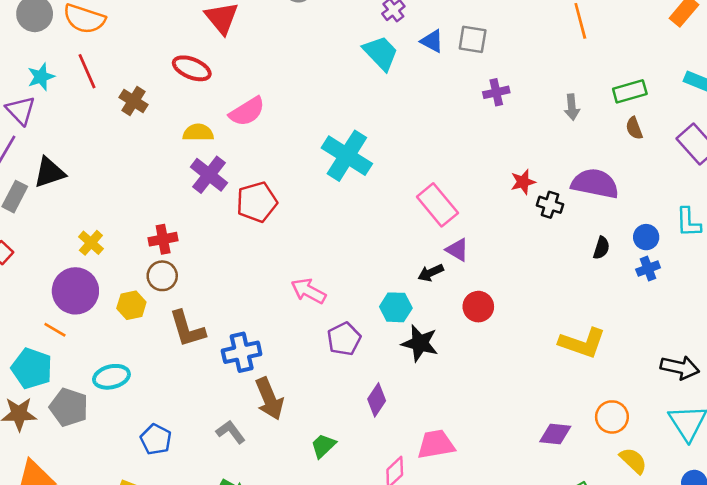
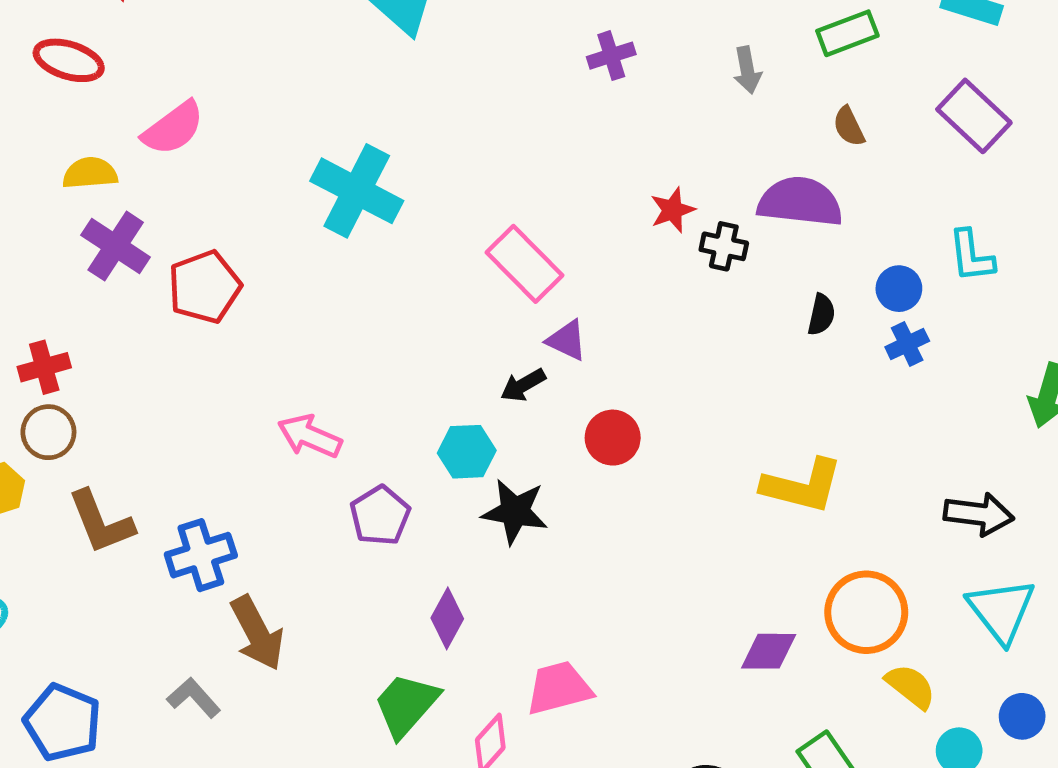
brown semicircle: (634, 128) -> (849, 126), moved
orange circle: (612, 417) -> (866, 612), size x1.4
blue pentagon: (156, 439) -> (63, 722), size x1.4
green trapezoid: (323, 446) -> (406, 705), moved, size x1.5

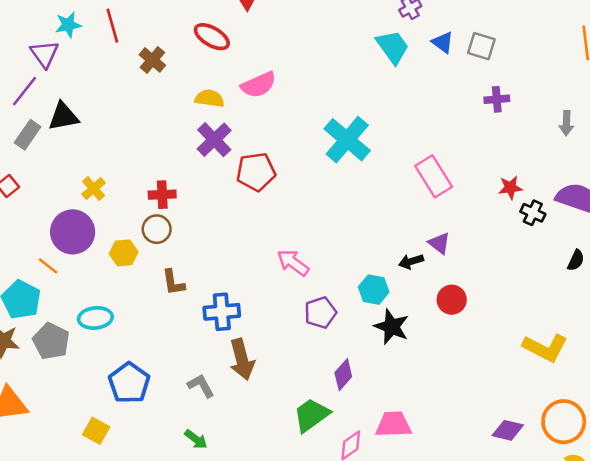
pink rectangle: (525, 264) -> (434, 176), moved
brown L-shape: (101, 522) -> (173, 282), size x0.7

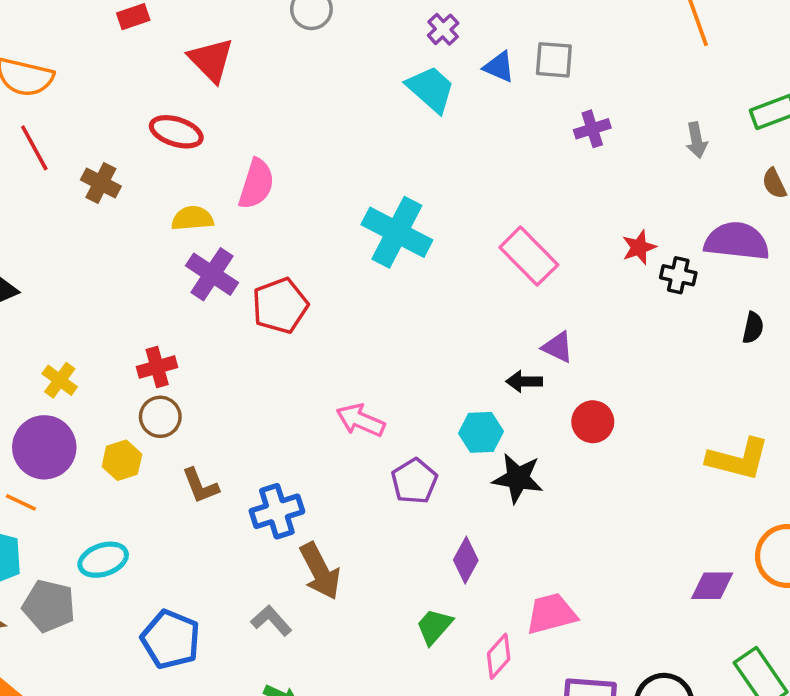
pink semicircle: (259, 85) -> (256, 184), turned -36
black arrow: (411, 261) -> (524, 381), turned 30
green trapezoid: (311, 415) -> (434, 626), size x0.7

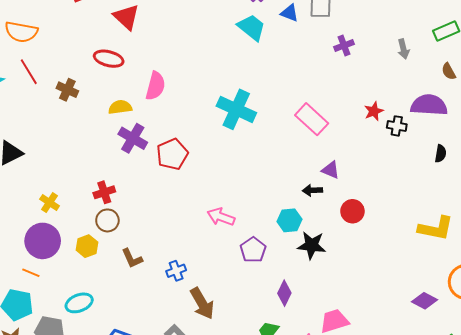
blue cross: (277, 511) -> (176, 271), size x0.7
purple diamond: (712, 586) -> (425, 301), turned 30

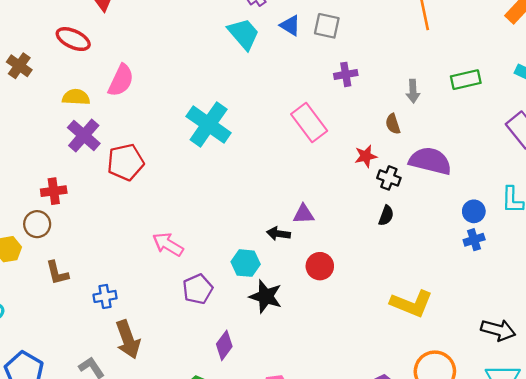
brown semicircle: (449, 71) -> (393, 124), moved
pink rectangle: (312, 119) -> (309, 122), moved
black semicircle: (441, 154) -> (386, 216), moved
purple triangle: (331, 170) -> (304, 214), turned -36
red cross: (104, 192) -> (54, 191), moved

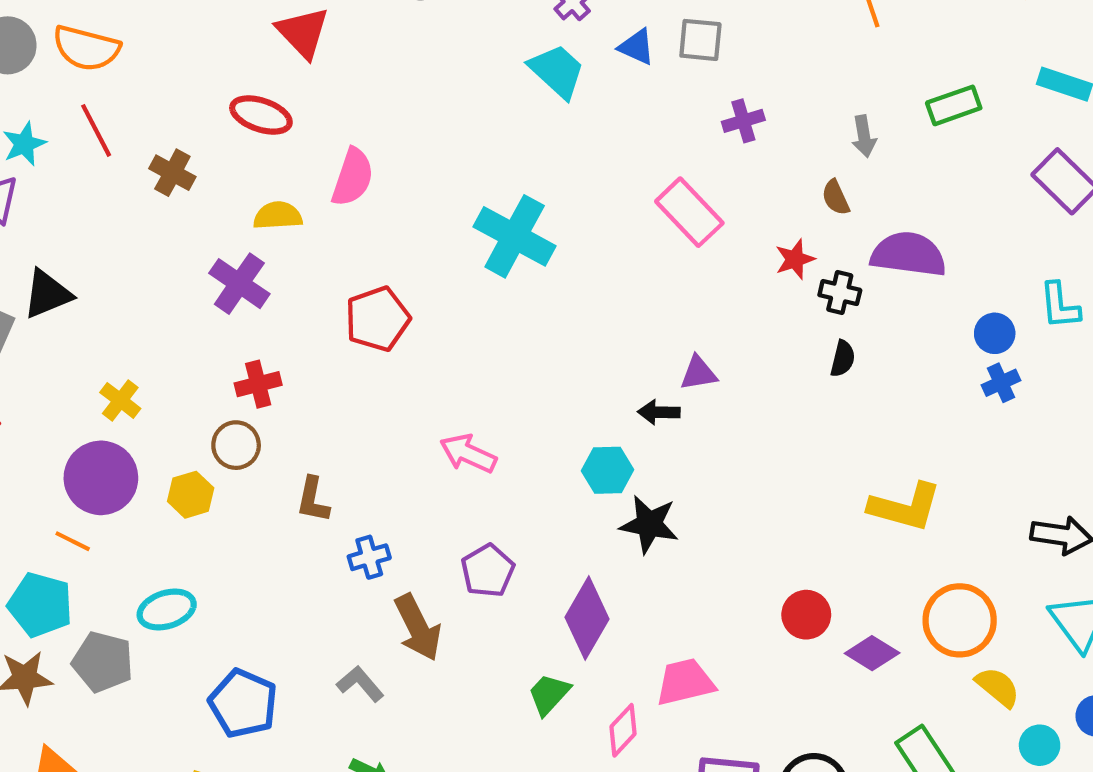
purple cross: (84, 135) -> (239, 284), moved
red circle: (320, 266) -> (806, 615), moved
brown L-shape: (57, 273) -> (313, 500), moved, turned 32
purple pentagon: (198, 289) -> (488, 571), moved
purple diamond: (224, 345) -> (587, 618), size x1.5

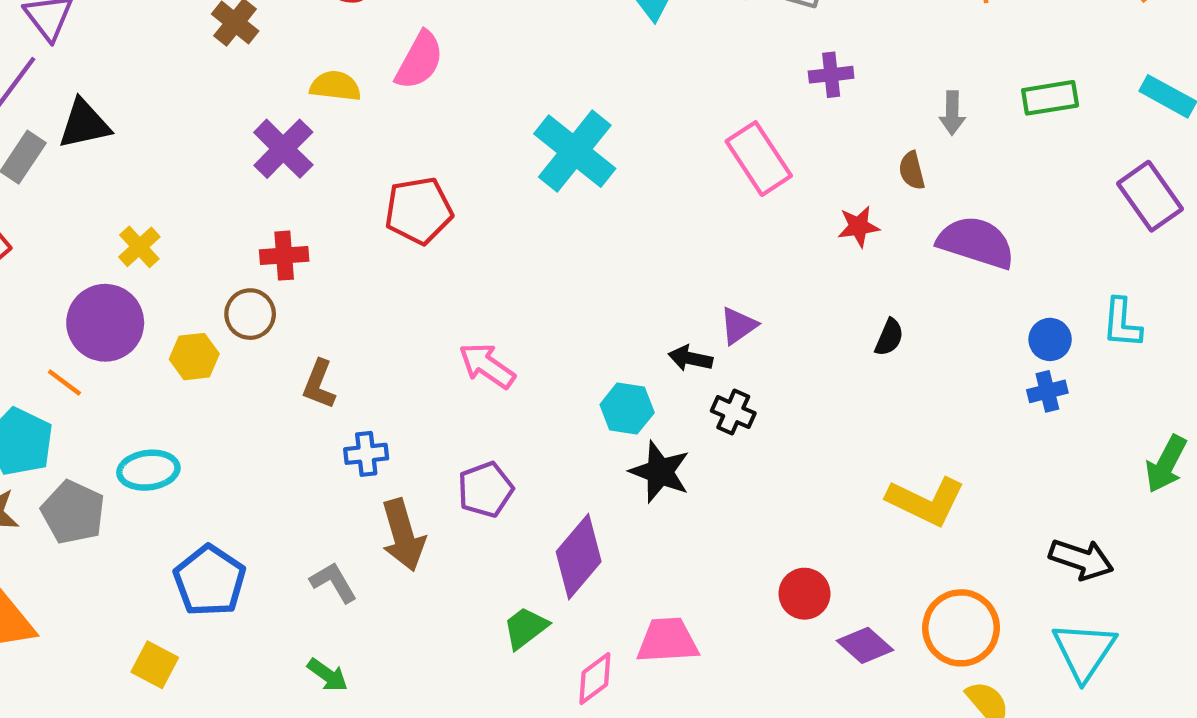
black cross: (840, 292) -> (733, 412), moved
purple triangle: (698, 373) -> (738, 326), turned -36

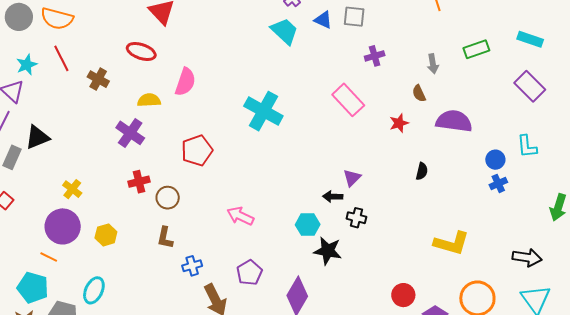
brown circle: (250, 314) -> (168, 198), moved
cyan ellipse: (148, 470) -> (94, 290), turned -48

